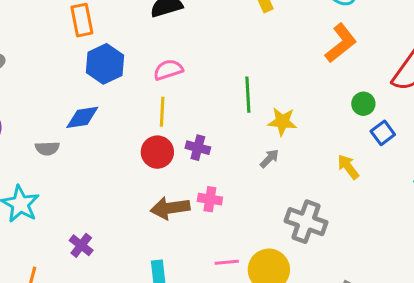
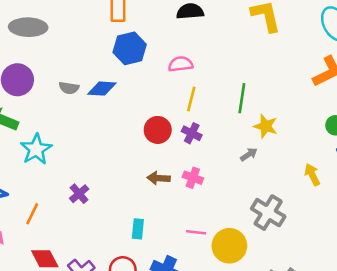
yellow line: (162, 112) -> (191, 99), moved
gray semicircle: (47, 148) -> (69, 88), moved
brown arrow: (170, 208) -> (159, 178), size x0.7

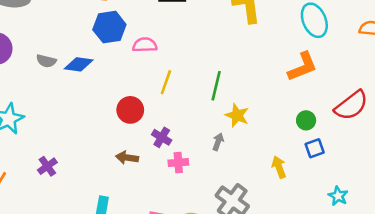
pink semicircle: (181, 64) -> (145, 45), moved
purple cross: (192, 133) -> (162, 137), moved
gray arrow: (249, 154) -> (218, 142), turned -42
pink cross: (193, 178) -> (178, 163), moved, turned -30

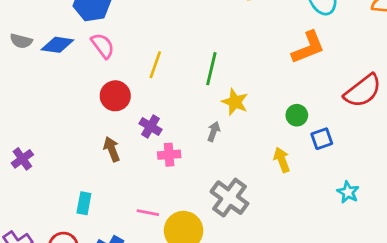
pink semicircle: (145, 45) -> (103, 46), moved, turned 55
green circle: (306, 120) -> (297, 115), moved
brown arrow: (127, 158) -> (112, 149), turned 60

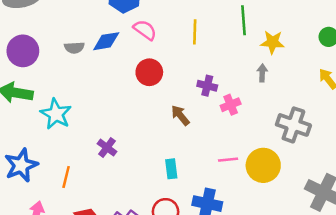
red circle: (115, 96) -> (149, 72), moved

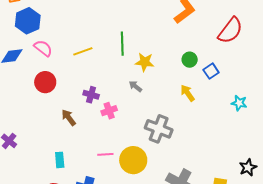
yellow line: (195, 32) -> (83, 51), turned 66
gray arrow: (262, 73) -> (135, 86), turned -56

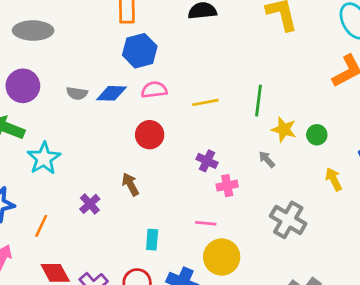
pink semicircle: (43, 48) -> (154, 90), turned -54
green circle: (190, 60) -> (317, 135), moved
brown arrow: (69, 118) -> (130, 184), moved
pink line: (105, 154) -> (206, 223), moved
yellow circle: (133, 160) -> (222, 257), moved

